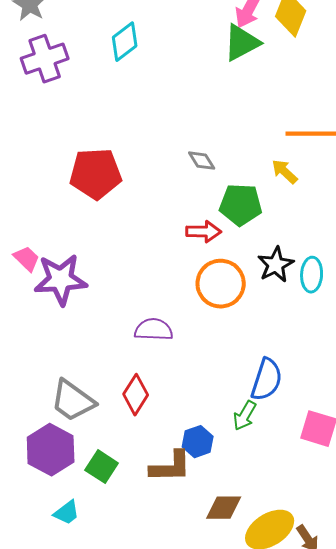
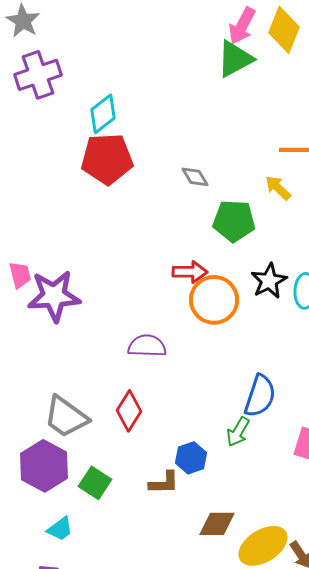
cyan diamond: (125, 42) -> (103, 114), moved
red pentagon: (96, 174) -> (107, 159), moved
red arrow: (204, 232) -> (190, 272), moved
pink trapezoid: (27, 259) -> (20, 275), turned 32
brown L-shape: (171, 467) -> (164, 483), size x0.7

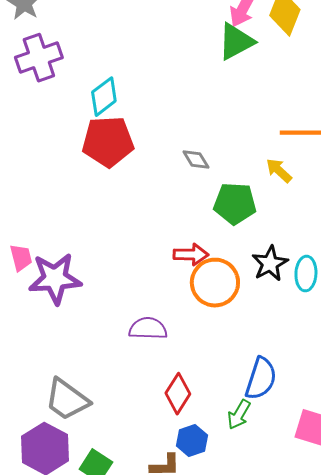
red diamond: (129, 411) -> (178, 394), moved

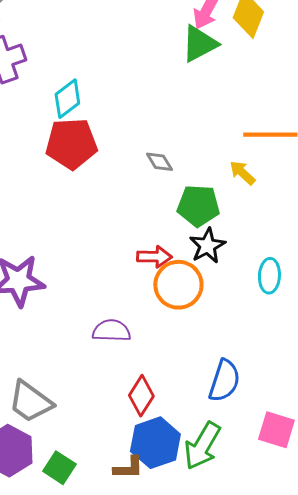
black star: (270, 264) -> (207, 246), moved
green arrow: (239, 415) -> (202, 446), moved, size x1.6
blue hexagon: (192, 441) -> (155, 443), size x1.6

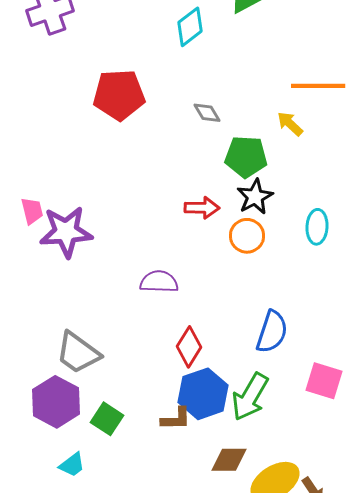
cyan diamond: (67, 99) -> (190, 27), moved
orange circle: (178, 285) -> (247, 236), moved, size x0.7

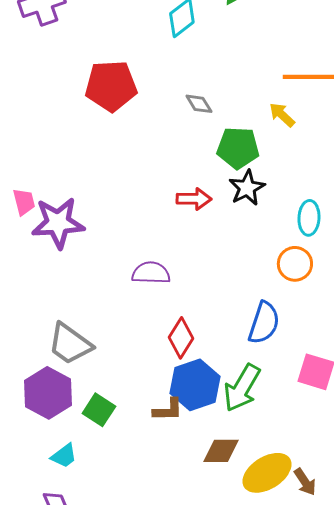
orange circle: (247, 236) -> (295, 264), moved

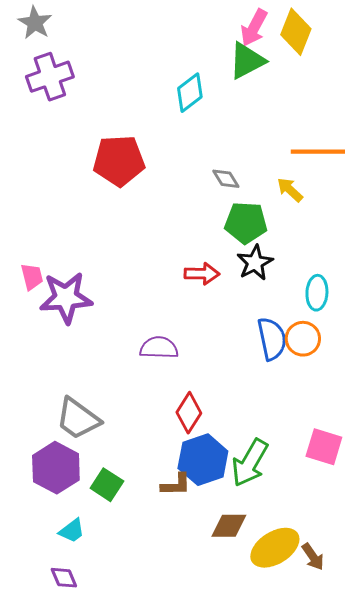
gray diamond: (199, 104) -> (226, 179), moved
blue semicircle: (264, 323) -> (272, 339), moved, turned -30

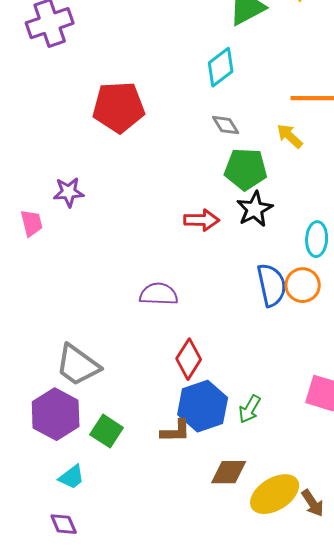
cyan diamond: (190, 93) -> (221, 67), moved
purple star: (66, 298) -> (69, 192), moved, size x0.6
green arrow: (250, 463) -> (250, 409), size x0.6

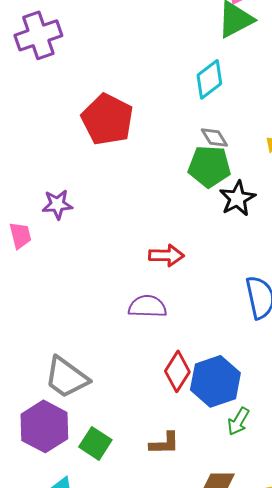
red pentagon: (119, 107) -> (107, 119), turned 30
green pentagon: (246, 169) -> (209, 166), moved
black star: (255, 209) -> (237, 198), moved
red arrow: (202, 220) -> (166, 255), moved
blue hexagon: (203, 406) -> (215, 381), moved

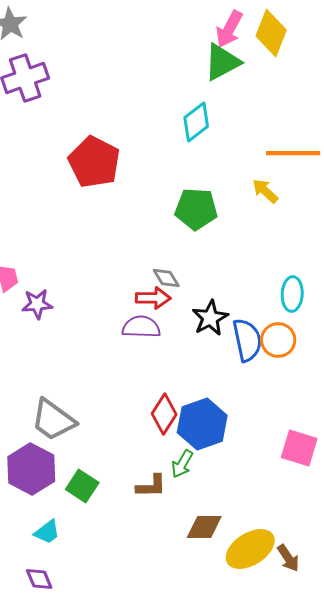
gray diamond: (214, 137) -> (166, 278), moved
black star: (237, 198) -> (210, 318), moved
purple star: (57, 204) -> (37, 304), moved
purple semicircle: (147, 306) -> (141, 327), moved
green arrow: (238, 421) -> (182, 464), moved

